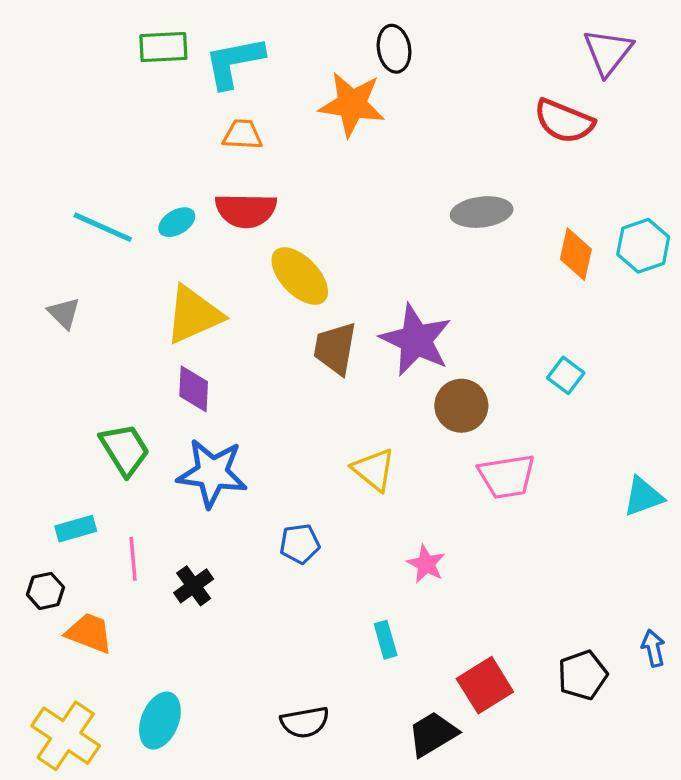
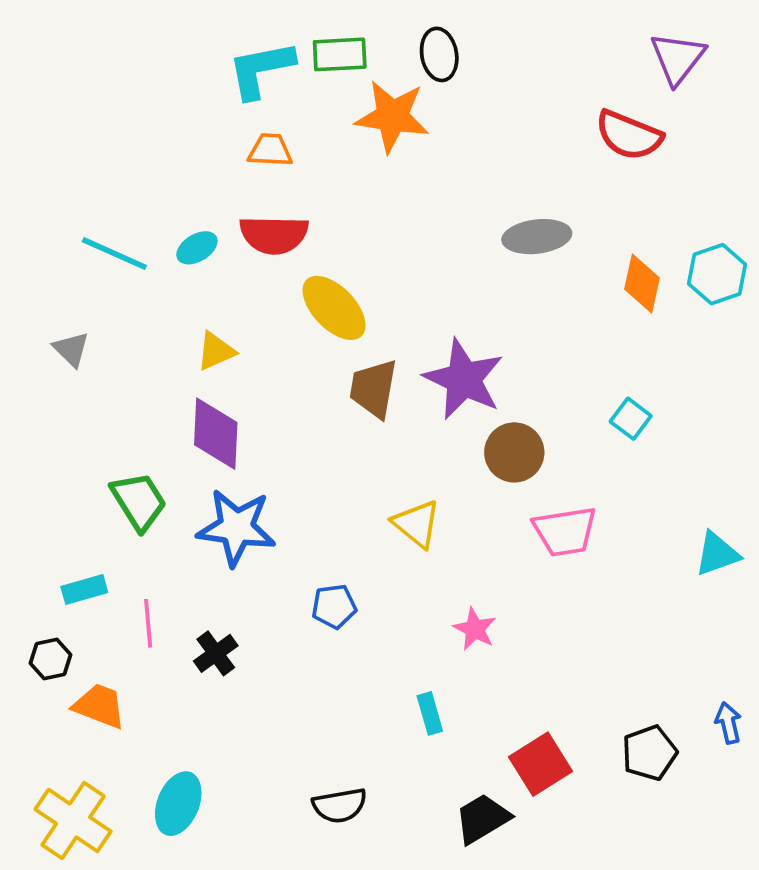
green rectangle: (163, 47) -> (340, 54), moved
yellow triangle: (194, 315) -> (216, 351), size x0.6
purple diamond: (194, 389) -> (216, 434), size x1.4

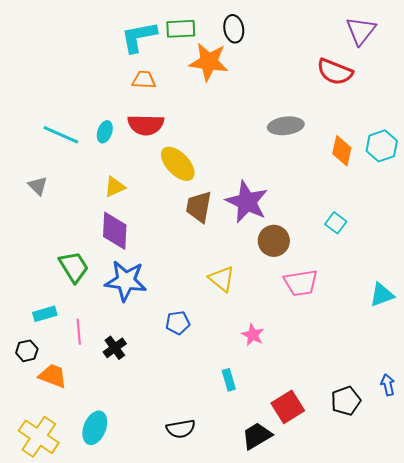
cyan ellipse: (197, 248) -> (105, 132), turned -40

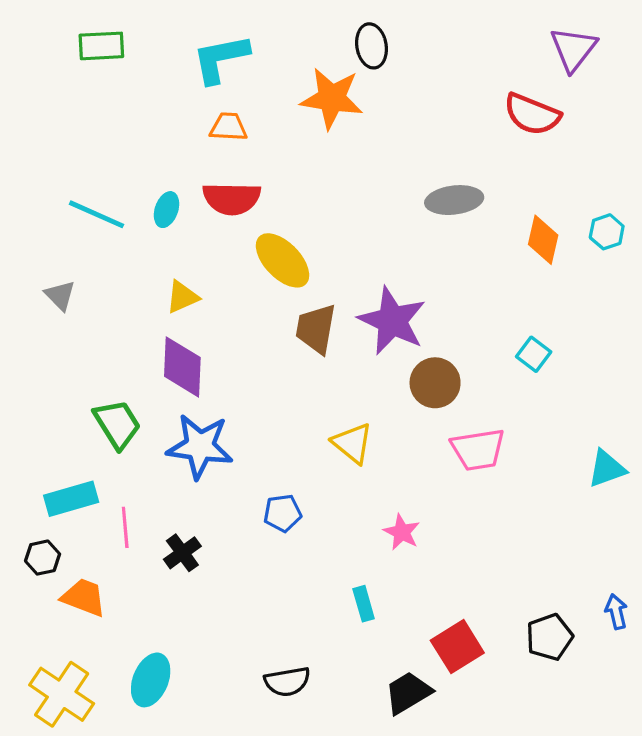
green rectangle: (181, 29) -> (101, 46), moved
cyan hexagon: (382, 146) -> (607, 232), size x0.7
cyan rectangle: (45, 314) -> (71, 499), size x1.4

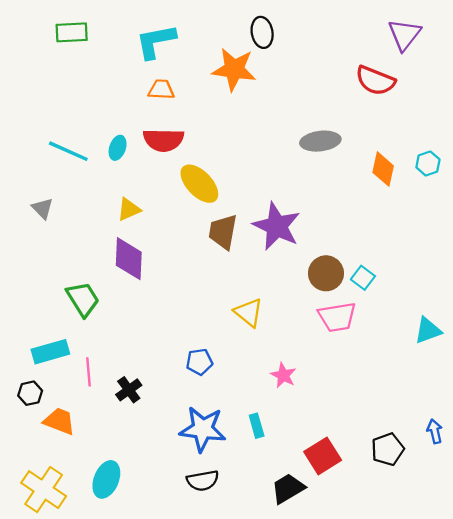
cyan square: (534, 354) -> (363, 278), moved
brown circle: (435, 383) -> (326, 273), moved
blue star: (200, 446) -> (203, 429), moved

